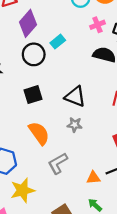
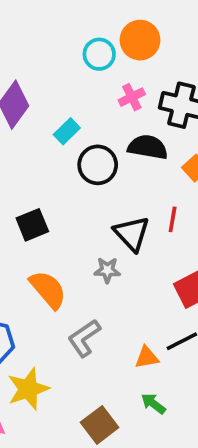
black circle: (34, 54) -> (98, 165), moved
black triangle: (75, 97) -> (132, 234), moved, turned 30

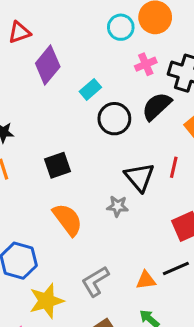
black semicircle: (148, 147) -> (157, 106), turned -56
gray L-shape: (84, 338) -> (95, 281), moved

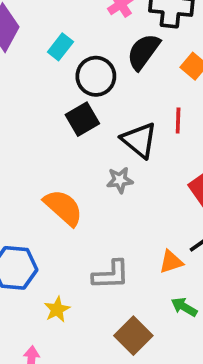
black square: (58, 165) -> (82, 119), moved
gray L-shape: (95, 281) -> (111, 275), turned -140
yellow star: (46, 301) -> (57, 309), size x0.6

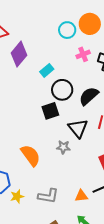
black semicircle: (143, 52) -> (89, 96), moved
yellow star: (57, 309) -> (17, 196), moved

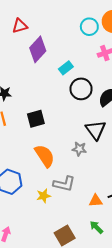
black square: (50, 111) -> (36, 119), moved
yellow star: (17, 196) -> (44, 196), moved
gray L-shape: (48, 196) -> (64, 184), moved

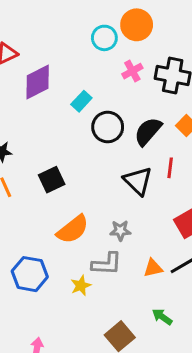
purple diamond: (38, 49) -> (38, 82), turned 30
gray star: (79, 149) -> (120, 231), moved
orange semicircle: (45, 156) -> (73, 229), turned 95
orange triangle: (96, 201) -> (153, 268), moved

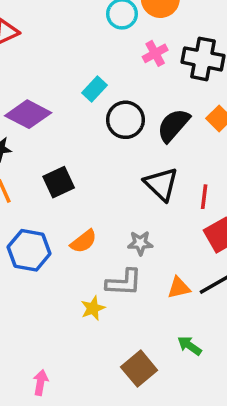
purple diamond: (38, 82) -> (28, 114), moved, turned 54
red line: (170, 168) -> (204, 197), moved
orange semicircle: (73, 229) -> (84, 241), size x0.7
blue hexagon: (30, 274) -> (29, 250), moved

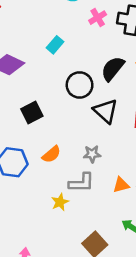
black circle: (125, 120) -> (80, 85), moved

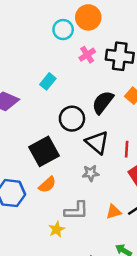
black square: (32, 113) -> (44, 151), moved, size x1.4
gray star: (92, 154) -> (91, 173), moved

